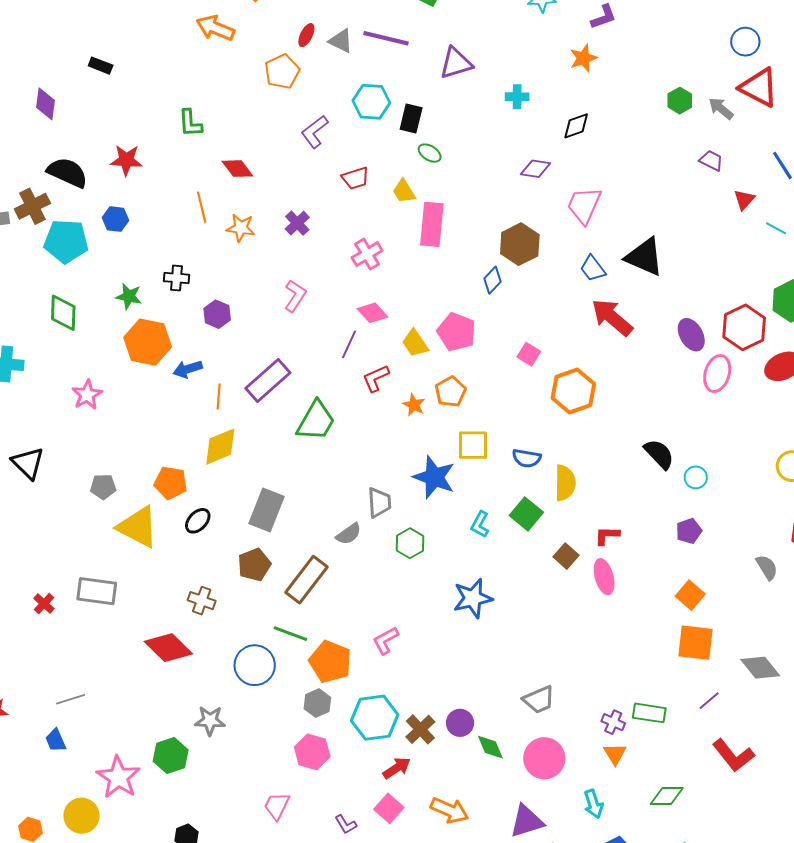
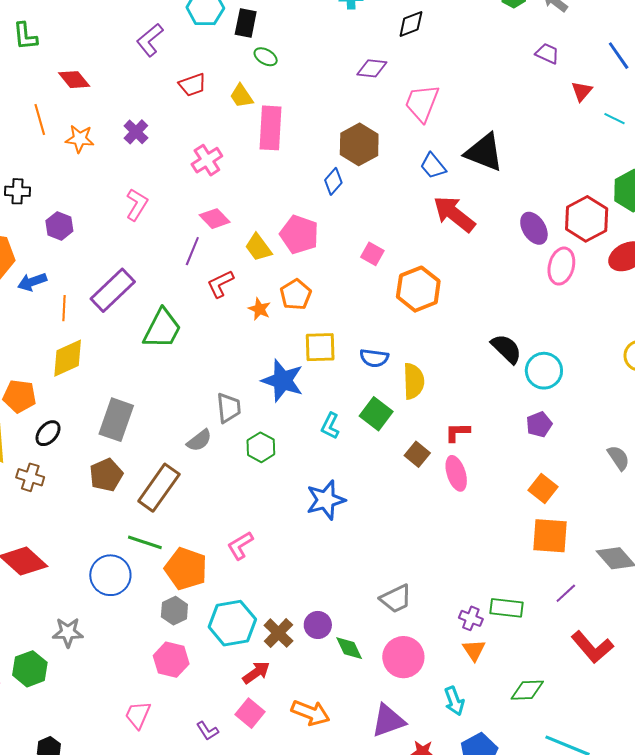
cyan circle: (696, 477) -> (544, 371), size x1.6
brown cross: (202, 601) -> (30, 477), moved

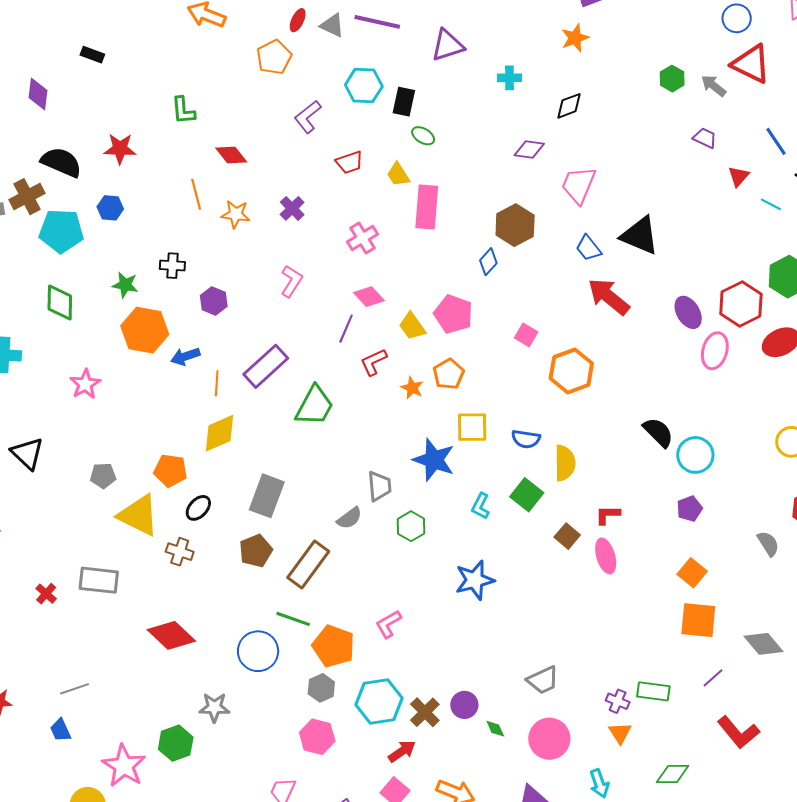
green diamond: (349, 648) -> (495, 729), size x0.7

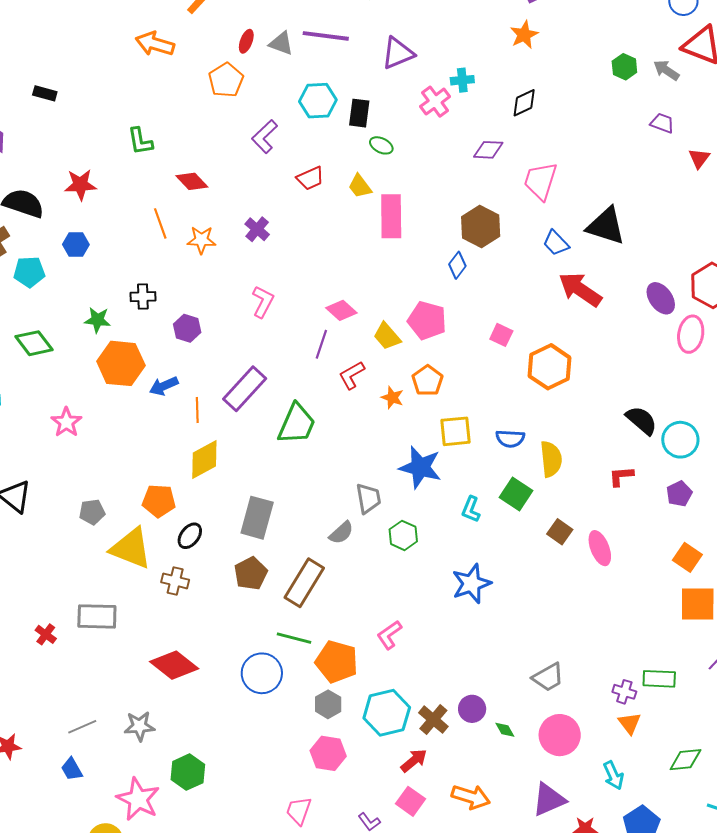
cyan pentagon: (61, 231) -> (29, 272), size x0.7
pink cross: (363, 238) -> (435, 102), moved
green diamond: (60, 303) -> (34, 343), turned -33
red L-shape: (608, 515) -> (621, 476), moved
gray star: (214, 707) -> (139, 726), moved

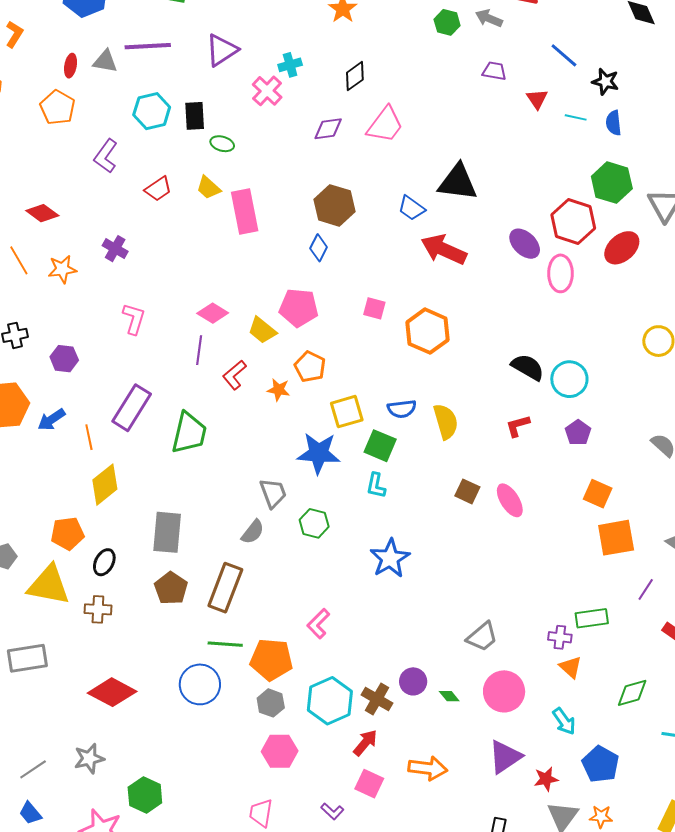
pink trapezoid: (541, 181) -> (385, 125), moved, turned -150
green square: (516, 494) -> (380, 446), moved

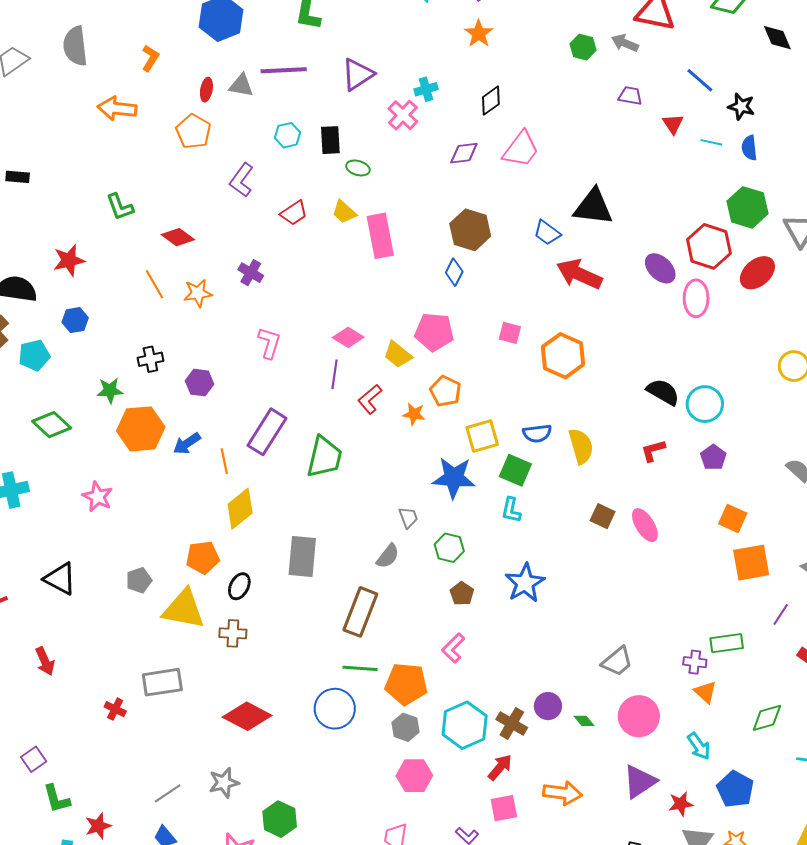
cyan hexagon: (152, 111) -> (288, 135), size x0.7
gray trapezoid: (273, 493) -> (408, 517), size x0.7
brown pentagon: (171, 588) -> (462, 594), moved, size x0.7
pink square: (369, 784) -> (504, 808), turned -36

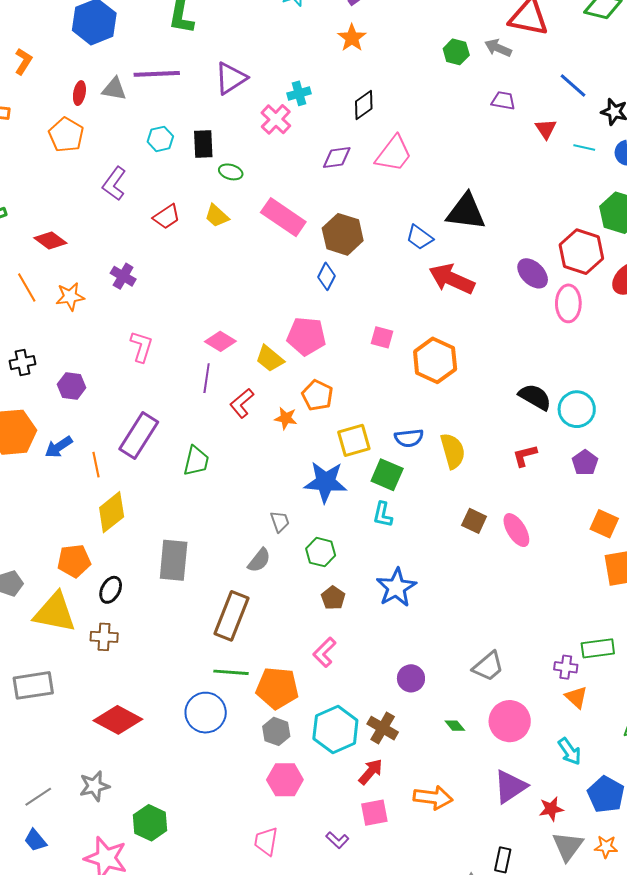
pink rectangle: (380, 236) -> (283, 217), moved, turned -45
green trapezoid: (324, 457) -> (196, 461), size x0.7
purple circle: (548, 706) -> (411, 678), moved

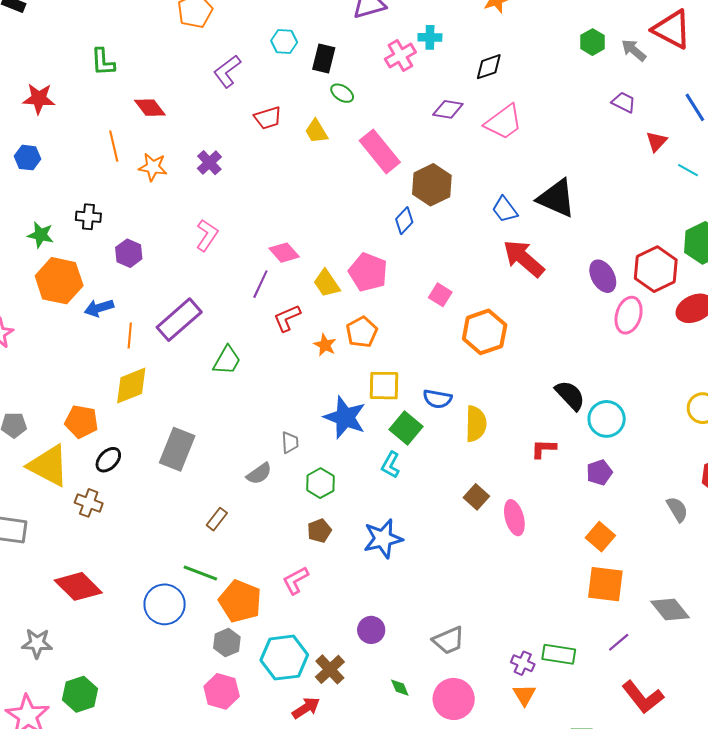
brown rectangle: (231, 616) -> (217, 519), size x0.5

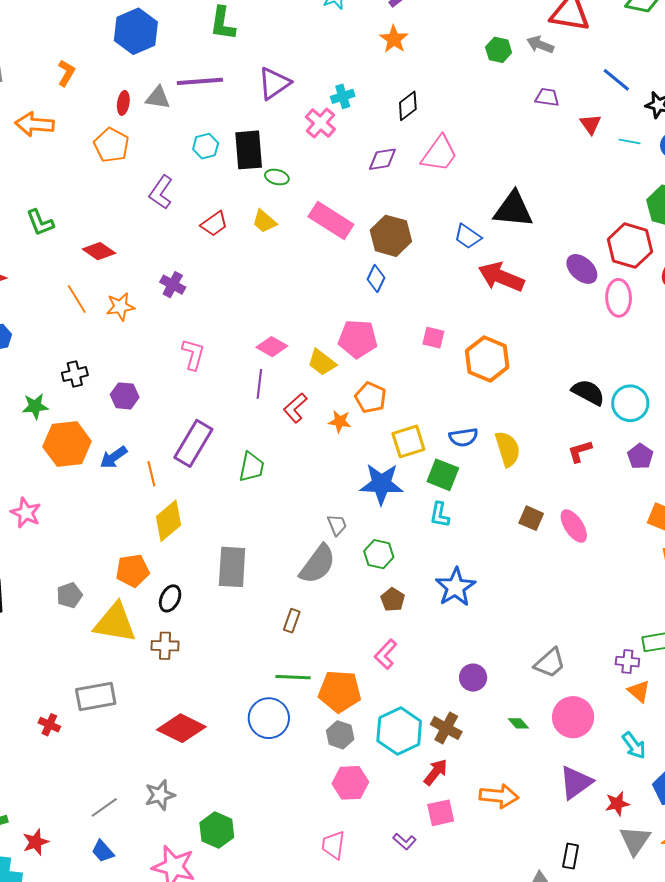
black rectangle: (324, 59) -> (249, 150), size x1.4
gray semicircle: (259, 474) -> (318, 564), size x1.6

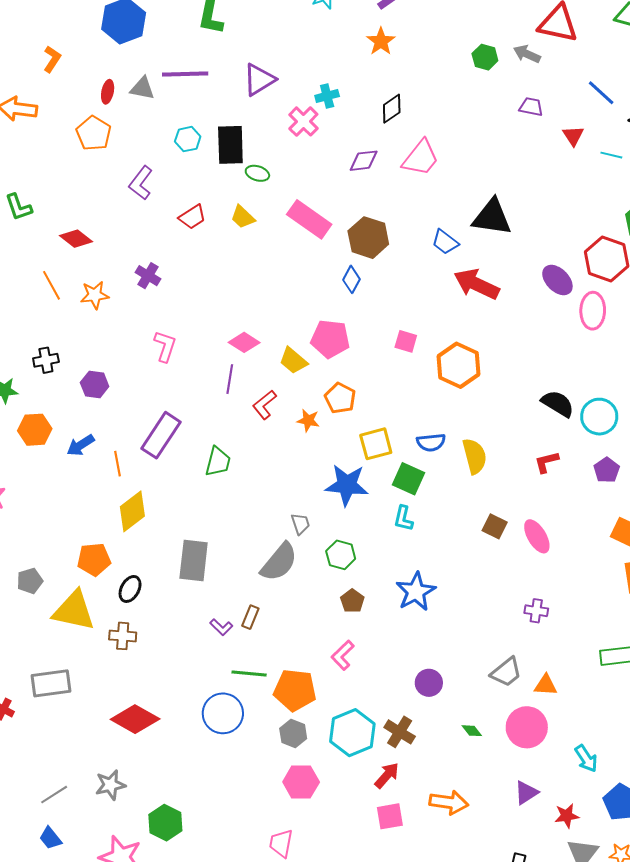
orange hexagon: (67, 444) -> (35, 430), size x0.7
purple cross: (627, 662) -> (536, 611), moved
orange triangle: (639, 691) -> (546, 685), moved, turned -40
purple triangle: (576, 783) -> (526, 793), size x0.7
purple L-shape: (405, 841) -> (221, 627), moved

